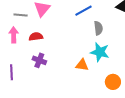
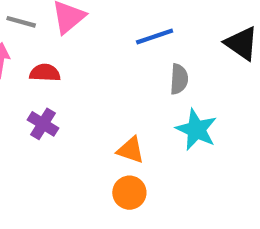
cyan star: (100, 52) -> (196, 130), moved
orange circle: (113, 82) -> (129, 193), moved

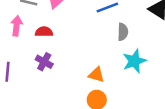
cyan star: (196, 130) -> (134, 61), turned 30

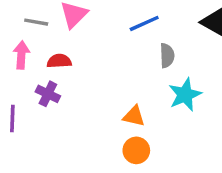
purple cross: (44, 62) -> (48, 94), moved

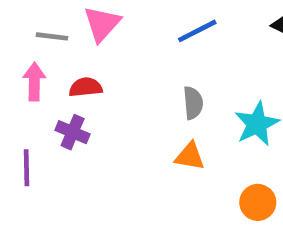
gray semicircle: (167, 56) -> (193, 103), moved
orange circle: (136, 150) -> (258, 202), moved

